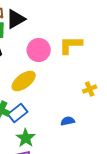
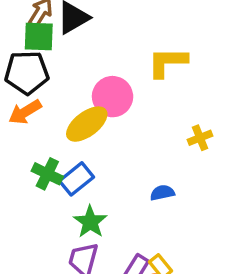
pink circle: (39, 50) -> (113, 97), moved

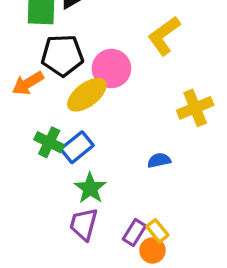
yellow L-shape: (167, 62) -> (164, 36), turned -36
black pentagon: (27, 73) -> (62, 55), moved
yellow cross: (200, 138) -> (195, 108), size x1.5

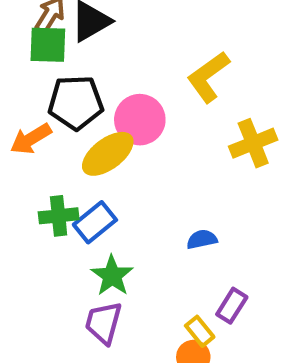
yellow cross: (195, 108) -> (253, 143), moved
green cross: (49, 142) -> (59, 216), turned -32
purple rectangle: (134, 232) -> (232, 306), moved

